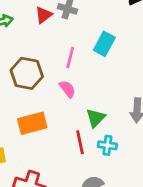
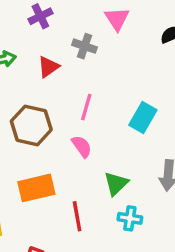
red triangle: (44, 15) -> (48, 67), moved
cyan rectangle: (104, 44) -> (143, 117), moved
red line: (80, 142) -> (77, 216), moved

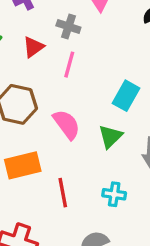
pink line: (86, 107) -> (69, 65), moved
pink semicircle: (82, 146) -> (67, 124), size x1.4
green triangle: (116, 183) -> (110, 136), moved

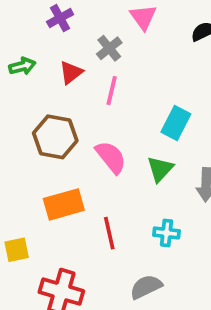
gray cross: (68, 26) -> (109, 48), turned 35

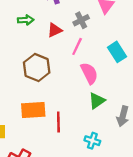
cyan rectangle: (176, 123) -> (117, 52), moved, turned -72
pink semicircle: (111, 157) -> (89, 73), moved
red line: (109, 233) -> (58, 122), moved

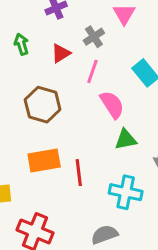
green arrow: (26, 20) -> (21, 44), turned -98
green triangle: (97, 101) -> (126, 139), turned 30
cyan cross: (92, 141) -> (126, 192), size x1.5

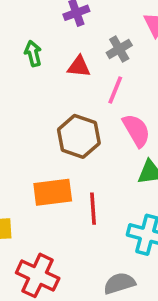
red triangle: (61, 53) -> (79, 67), turned 35
brown hexagon: (43, 105) -> (79, 136), moved

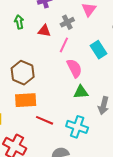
brown hexagon: (79, 136) -> (23, 73), moved
red line: (93, 209) -> (45, 120), moved, turned -66

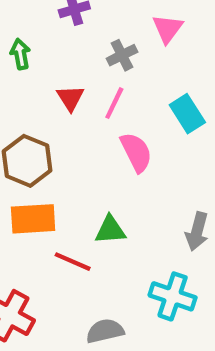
red triangle: (44, 31) -> (70, 98), moved, turned 48
green triangle: (81, 92) -> (110, 230), moved
cyan cross: (77, 127) -> (173, 296), moved

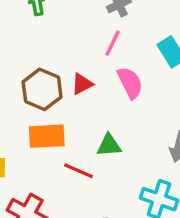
red triangle: (70, 98) -> (82, 84), moved, turned 35

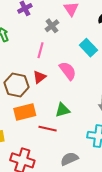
pink line: (113, 43) -> (40, 50), moved

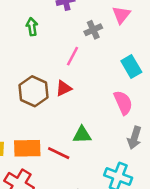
pink semicircle: (68, 71) -> (123, 103), moved
orange rectangle: (25, 112) -> (27, 148), moved

